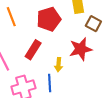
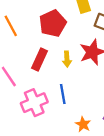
yellow arrow: (59, 65) -> (67, 59), moved

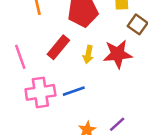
blue line: (63, 94) -> (74, 91), turned 66

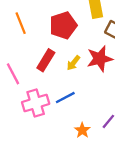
yellow arrow: (88, 54) -> (73, 63), turned 35

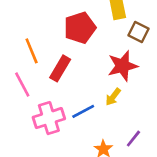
orange line: (21, 23) -> (32, 51), moved
yellow arrow: (73, 63) -> (113, 97), moved

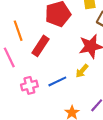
pink cross: (49, 118) -> (29, 85), size x0.7

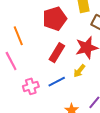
red rectangle: (40, 46) -> (57, 53), moved

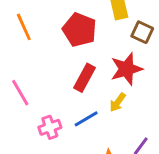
red pentagon: (55, 19) -> (79, 30), turned -30
orange line: (18, 36) -> (24, 27), moved

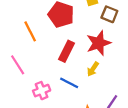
orange line: (24, 27) -> (30, 31), moved
blue line: (86, 119) -> (69, 83), turned 60

